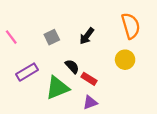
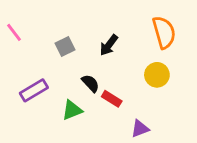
pink line: (11, 37) -> (14, 32), moved
green triangle: (57, 88) -> (72, 110), size x0.7
purple triangle: (90, 102) -> (140, 129), moved

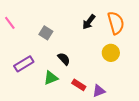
black arrow: (109, 45) -> (89, 22), moved
gray square: (65, 47) -> (46, 33), turned -32
red rectangle: (112, 99) -> (79, 85), moved

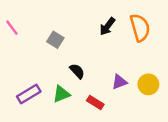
yellow circle: (111, 53) -> (148, 84), moved
purple rectangle: (24, 64) -> (29, 94), moved
purple triangle: (99, 91) -> (119, 82), moved

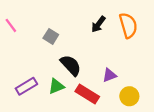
black semicircle: (77, 71) -> (71, 65), size x1.5
yellow circle: (148, 84) -> (129, 96), moved
red rectangle: (95, 102) -> (87, 94), size x1.5

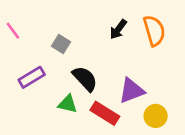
purple triangle: (109, 75) -> (132, 91), size x1.5
purple rectangle: (26, 86) -> (32, 77), moved
green triangle: (56, 86) -> (68, 104), turned 35

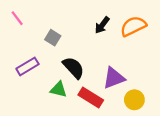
pink line: (13, 31) -> (17, 18), moved
orange semicircle: (154, 31) -> (133, 26), turned -100

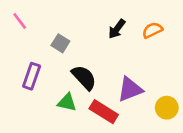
orange semicircle: (133, 26) -> (152, 30), size x0.7
purple rectangle: (27, 66) -> (32, 76), turned -40
yellow circle: (134, 100) -> (167, 108), moved

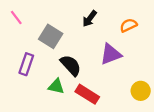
black arrow: (117, 29) -> (90, 19), moved
gray square: (60, 43) -> (51, 36), size x1.5
purple triangle: (130, 89) -> (111, 54), moved

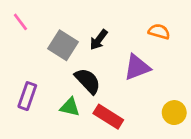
black arrow: (90, 19) -> (99, 40), moved
orange semicircle: (128, 25) -> (159, 32), turned 42
purple rectangle: (26, 64) -> (27, 96), moved

